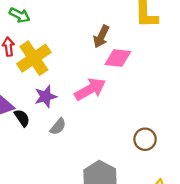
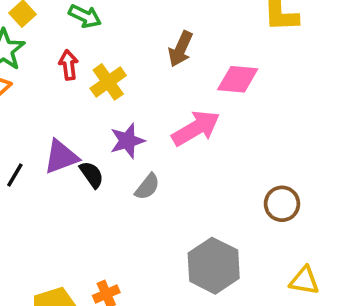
brown arrow: (101, 36) -> (181, 49), moved
yellow cross: (34, 58) -> (108, 82), size x0.7

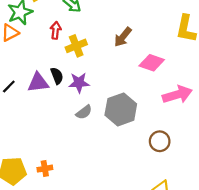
pink arrow: (196, 128) -> (177, 95), moved
black semicircle: (92, 175) -> (57, 76), moved
gray hexagon: (214, 266) -> (121, 109), moved

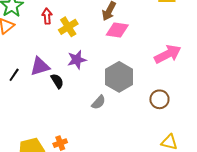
pink diamond: (152, 63) -> (117, 30), moved
black semicircle: (57, 76) -> (57, 81), moved
gray semicircle: (84, 112) -> (99, 102), moved

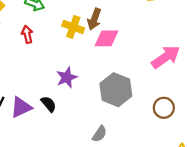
yellow cross: (68, 27) -> (73, 27), moved, turned -30
purple triangle: (40, 66) -> (21, 107), moved
gray semicircle: (99, 102) -> (99, 134), moved

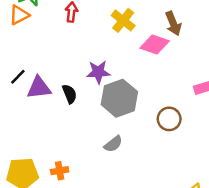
brown arrow: (94, 19) -> (173, 23), moved, turned -60
gray hexagon: (116, 90) -> (119, 98), moved
brown circle: (164, 108) -> (169, 119), moved

